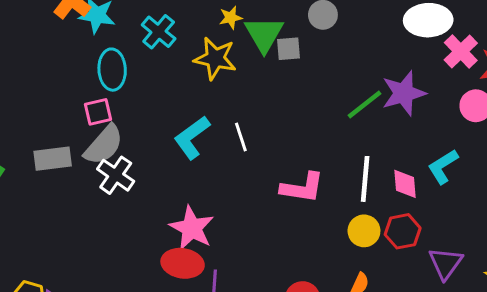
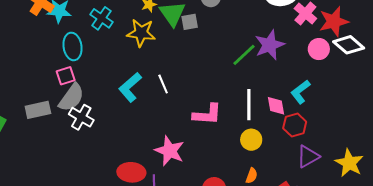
pink star: (192, 228) -> (170, 151), moved
red hexagon: (403, 231) -> (295, 125), moved
purple triangle: (446, 263) -> (308, 157), turned 30

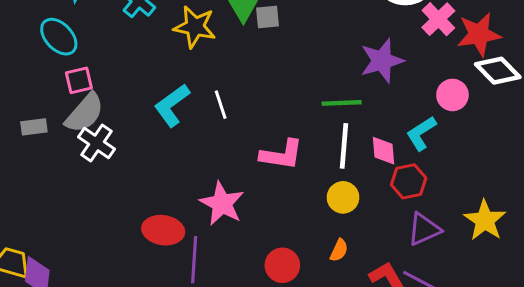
cyan ellipse: (73, 46) -> (59, 37), moved, turned -40
pink circle: (319, 49) -> (452, 95), moved
green line: (244, 55) -> (342, 103), moved, turned 36
gray rectangle: (38, 110) -> (34, 127), size x0.7
yellow star: (349, 163) -> (485, 220), moved

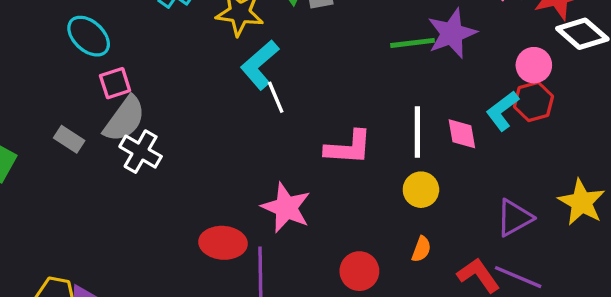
green line: (342, 103) -> (413, 43), moved
cyan L-shape: (172, 105) -> (260, 65), moved
gray rectangle: (34, 127) -> (69, 139), turned 45
red hexagon: (409, 181) -> (533, 101), moved

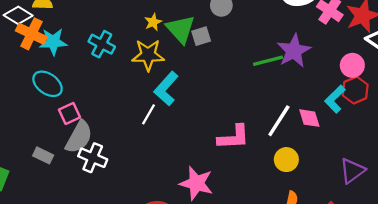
white line: (276, 97) -> (149, 114), moved, turned 60
white line: (417, 132) -> (279, 121), turned 40

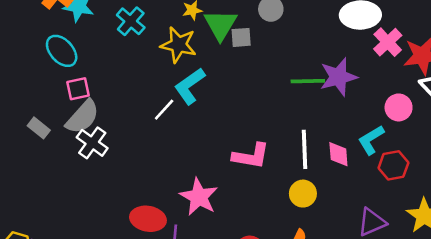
red hexagon: (355, 90) -> (393, 165), moved
white line: (279, 121) -> (305, 149), turned -48

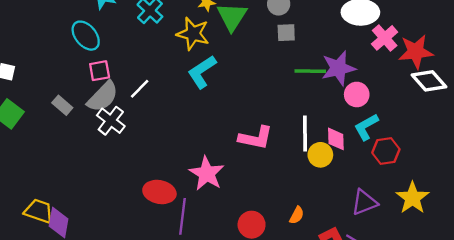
gray square: (241, 37) -> (286, 33), moved
pink circle: (399, 107) -> (357, 94), moved
white line: (164, 110) -> (140, 89), moved
yellow circle: (303, 194) -> (320, 155), moved

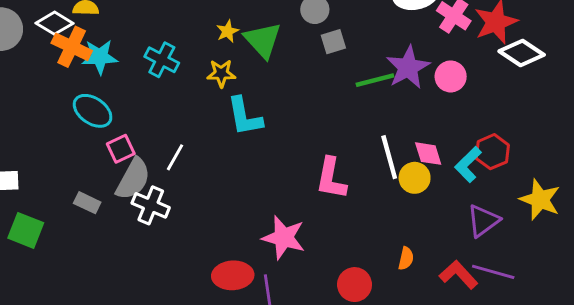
yellow star: (193, 34) -> (221, 73), size x0.7
cyan L-shape: (202, 72) -> (245, 116), turned -52
pink circle: (357, 94) -> (451, 76), moved
cyan L-shape: (366, 127) -> (468, 165), moved
pink L-shape: (256, 138) -> (331, 178), turned 104

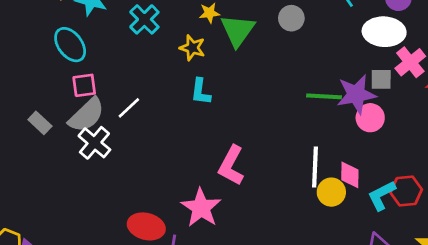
gray square: (333, 42) -> (381, 79), moved
pink circle: (451, 76) -> (370, 118), moved
cyan L-shape: (245, 116) -> (201, 92), size x0.7
pink L-shape: (331, 178) -> (231, 165), moved

